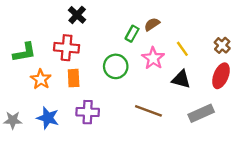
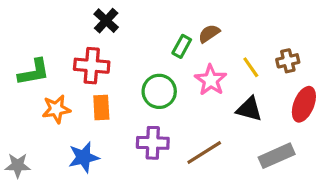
brown cross: (222, 45) -> (288, 61), moved, turned 35
orange star: (41, 79) -> (56, 109), turned 30
brown line: (148, 111) -> (204, 152), turned -52
purple cross: (88, 112) -> (153, 143), moved
blue star: (48, 118) -> (84, 157), moved, turned -30

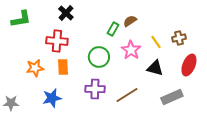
green L-shape: (34, 72) -> (21, 19), moved

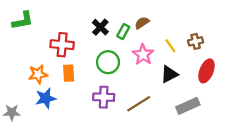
black cross: (66, 13) -> (100, 27), moved
black triangle: (155, 68) -> (169, 74), turned -42
blue star: (52, 98) -> (46, 98), moved

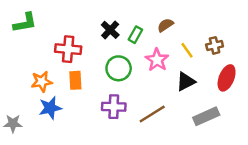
brown semicircle: (142, 23) -> (165, 25), moved

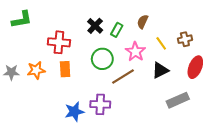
brown semicircle: (165, 25) -> (143, 22), turned -32
purple cross: (114, 107) -> (100, 104), moved
blue star: (50, 108) -> (74, 112), moved
brown line: (152, 114) -> (123, 76), moved
gray star: (13, 124) -> (11, 72), moved

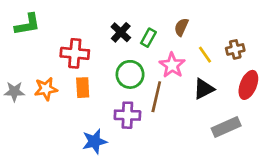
brown line: (123, 76) -> (156, 97), turned -45
purple cross: (100, 104) -> (127, 115), moved

